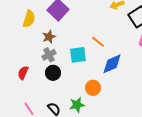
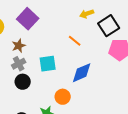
orange line: (98, 42) -> (75, 41), moved

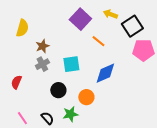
yellow arrow: (87, 14) -> (110, 14), turned 40
purple square: (28, 19) -> (80, 19), moved
black circle: (23, 82) -> (58, 90), moved

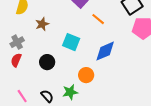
gray cross: (42, 64) -> (17, 42), moved
cyan square: (71, 64) -> (71, 42), turned 30
black circle: (58, 90) -> (47, 62), moved

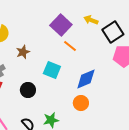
orange line: (98, 19) -> (70, 46), moved
orange circle: (86, 75) -> (81, 103), moved

